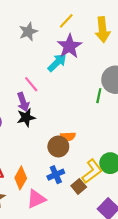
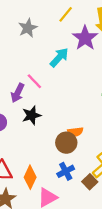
purple star: (69, 46) -> (85, 38), moved
purple arrow: (23, 102) -> (18, 93), moved, turned 48

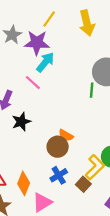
purple star: (85, 38) -> (37, 43), moved, turned -30
pink line: (34, 81) -> (33, 83), moved
orange semicircle: (75, 132) -> (66, 135), turned 40

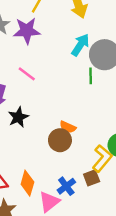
cyan arrow: (45, 62) -> (80, 45), moved
blue cross: (59, 175) -> (66, 186), moved
brown square: (83, 184) -> (92, 178), turned 32

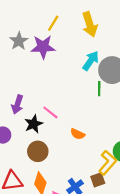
pink line: (27, 74) -> (50, 112), moved
brown circle: (60, 140) -> (38, 151), moved

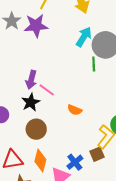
purple arrow: (17, 104) -> (31, 80), moved

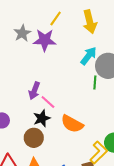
black star: (31, 102) -> (42, 118), moved
orange semicircle: (75, 110) -> (72, 124), size x1.6

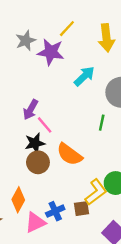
cyan arrow: (89, 56) -> (84, 76), moved
green line: (95, 83) -> (102, 123), moved
brown circle: (34, 138) -> (38, 162), moved

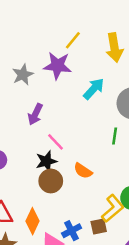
gray star: (26, 40) -> (23, 75), moved
purple arrow: (31, 110) -> (35, 114), moved
orange semicircle: (69, 154) -> (83, 171), size x0.7

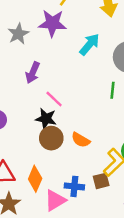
black star: (46, 161) -> (46, 119), turned 30
orange semicircle: (83, 171) -> (81, 140), moved
blue cross: (72, 231) -> (74, 186), turned 36

